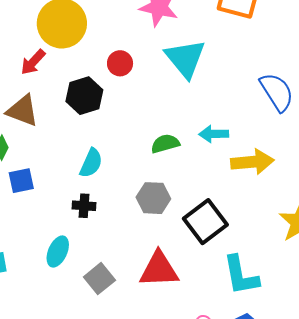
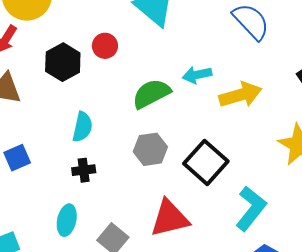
red circle: (120, 63) -> (105, 46), moved
green semicircle: (165, 144) -> (151, 94), size x1.4
cyan L-shape: (241, 275) -> (251, 208), turned -120

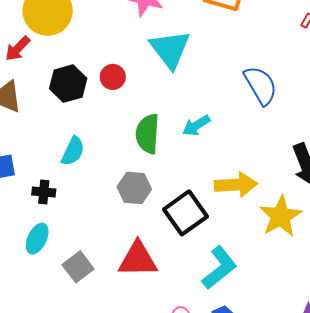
cyan arrow: (197, 75) -> (196, 125), turned -32
green semicircle: (151, 94) -> (147, 134), turned -72
yellow arrow: (240, 95) -> (236, 185), moved
black cross: (84, 170) -> (44, 192), moved

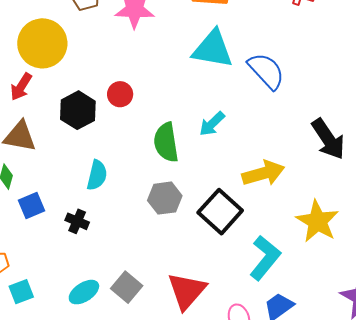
cyan triangle: (170, 49) -> (213, 49), moved, turned -30
black cross: (44, 192) -> (77, 221), turned 30
yellow star: (281, 216) -> (317, 221), moved
cyan ellipse: (37, 239) -> (84, 292), moved, turned 44
red triangle: (138, 259) -> (187, 291), moved, turned -36

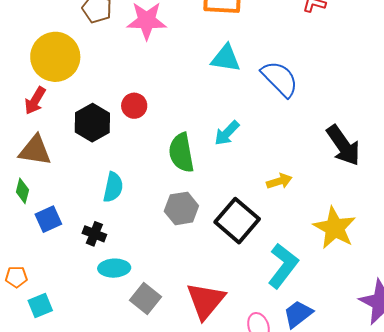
cyan triangle: (213, 49) -> (226, 58), size x0.7
yellow arrow: (263, 173) -> (279, 181), size x0.6
cyan ellipse: (84, 292) -> (114, 268), moved, turned 32

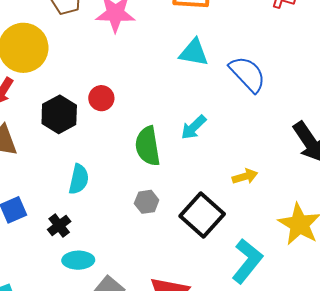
gray hexagon: (181, 208) -> (147, 202), size x0.7
black cross: (94, 234) -> (59, 226), turned 30

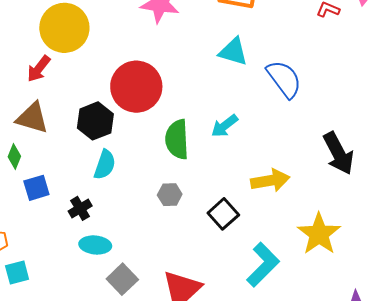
red circle: (101, 98) -> (136, 87), size x2.0
black hexagon: (59, 114) -> (95, 121), moved
yellow arrow: (245, 176) -> (270, 180), size x1.5
black square: (202, 215) -> (223, 214), size x0.7

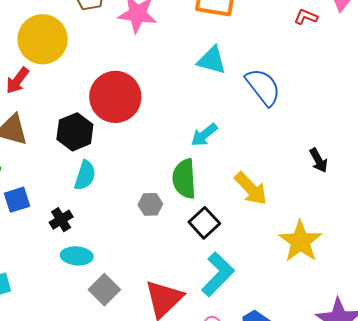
green semicircle: (177, 139) -> (184, 179), moved
black arrow: (338, 153) -> (319, 160), size x0.6
yellow arrow: (270, 180) -> (251, 189), turned 57
cyan L-shape: (263, 265) -> (218, 274), moved

